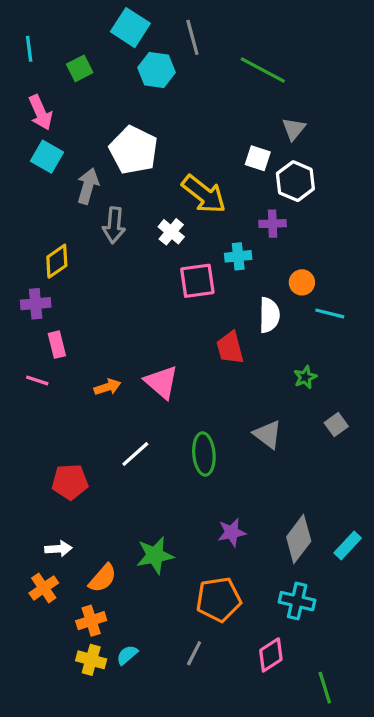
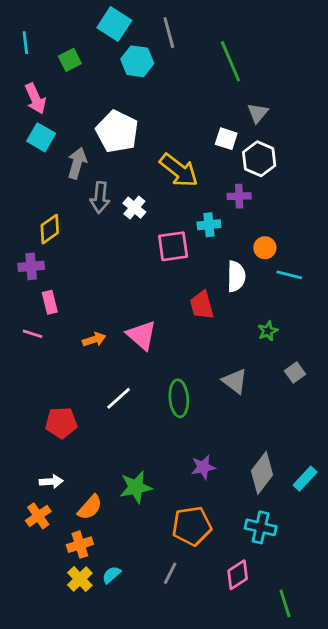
green line: (263, 70) -> (230, 61), turned 39
white cross: (171, 232) -> (134, 208), moved
yellow cross: (91, 660) -> (80, 579), turned 30

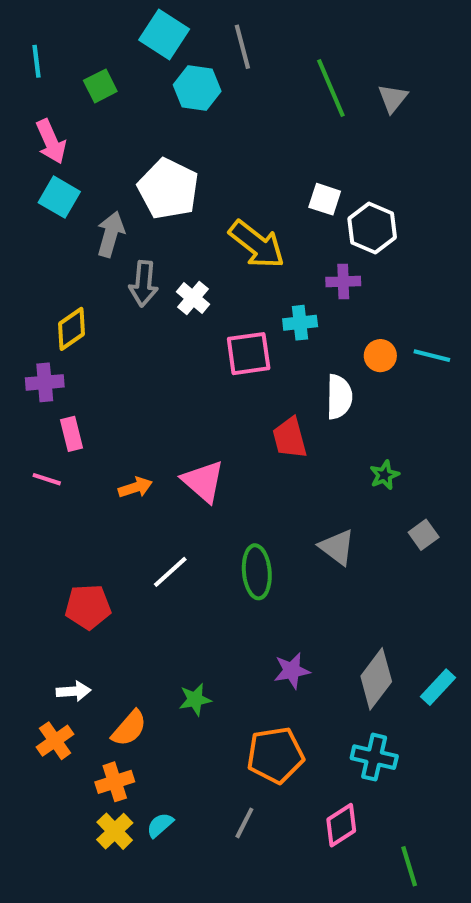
gray triangle: (258, 113) -> (393, 98), moved
cyan line: (289, 275) -> (432, 356), moved
green star: (136, 487) -> (195, 699), size x0.7

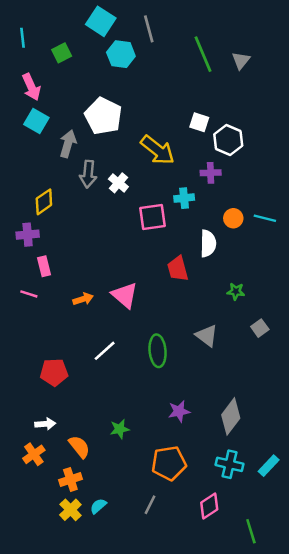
green star: (384, 475) -> (236, 291), turned 30
cyan rectangle: (438, 687) -> (269, 466), moved
orange semicircle: (129, 728) -> (79, 447), turned -80

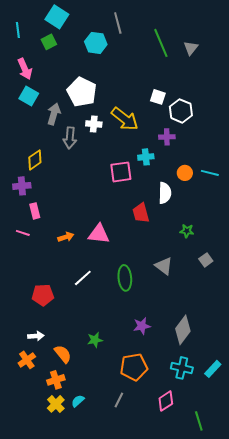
cyan square: (101, 21) -> (57, 17), moved
white cross: (118, 183) -> (94, 124), moved, turned -35
pink triangle: (125, 295) -> (99, 234), turned -35

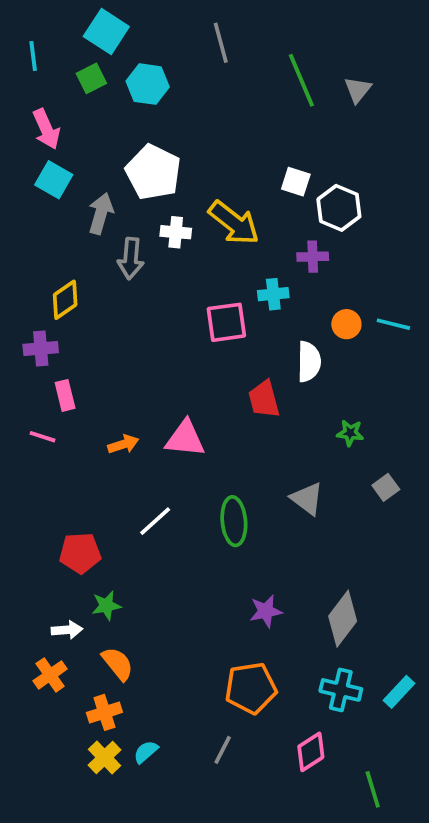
cyan hexagon: (96, 43) -> (148, 84), moved
green star: (95, 340) -> (106, 606), moved

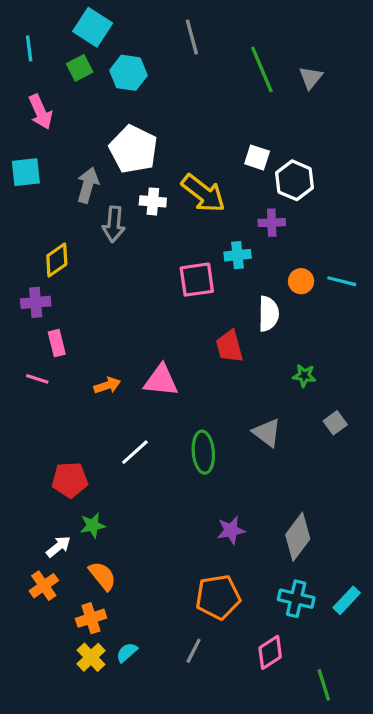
cyan square: (54, 180) -> (26, 172), moved, turned -36
white arrow: (67, 630) -> (58, 547), turned -35

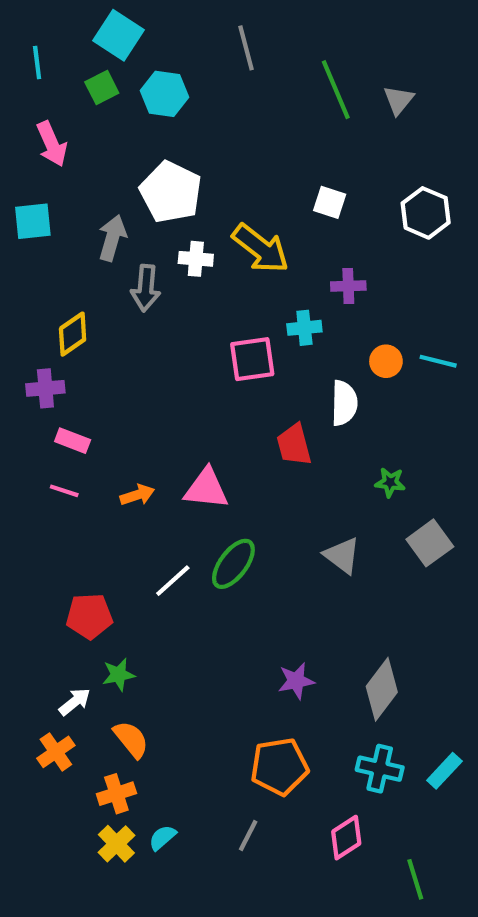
white hexagon: (295, 180) -> (426, 213), moved
pink rectangle: (57, 343) -> (73, 441), turned -55
pink line: (37, 379) -> (64, 491), moved
gray square: (335, 423) -> (430, 543), size x1.5
green ellipse: (203, 452) -> (233, 564), moved, turned 42

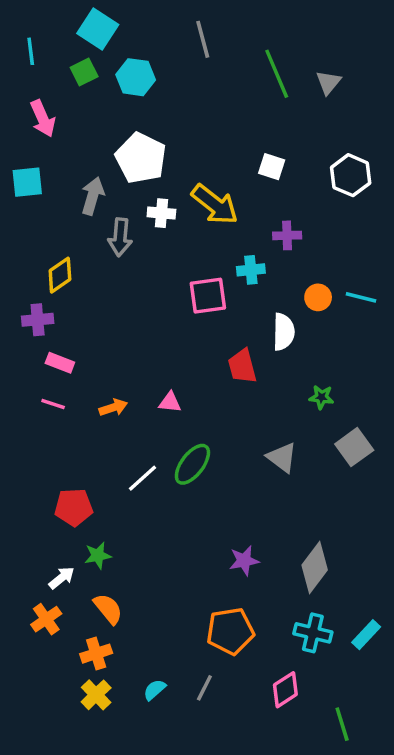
pink triangle: (206, 489) -> (170, 402), size x0.6
cyan semicircle: (162, 838) -> (155, 690), moved

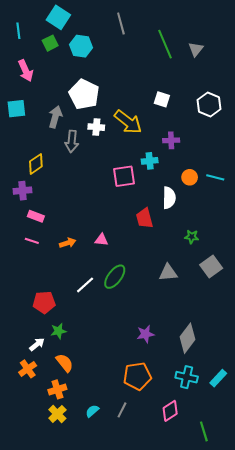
gray triangle: (282, 457) -> (168, 273), turned -42

